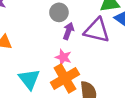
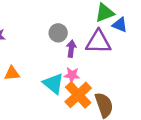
cyan triangle: (29, 79) -> (53, 83), moved

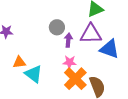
blue triangle: (120, 25) -> (109, 49), moved, size x1.5
cyan triangle: (53, 83) -> (34, 74), moved

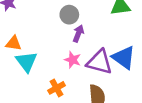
purple triangle: (91, 34) -> (99, 62), moved
orange cross: (75, 79) -> (56, 88), moved, size x0.6

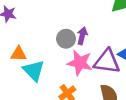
gray circle: (69, 15) -> (66, 39), moved
pink star: (73, 60) -> (80, 63), size x1.5

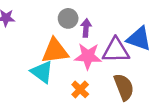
gray circle: (66, 39) -> (68, 18), moved
orange triangle: (18, 54) -> (55, 51), moved, size x1.6

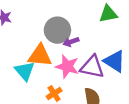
gray circle: (68, 18) -> (57, 30), size x1.5
purple arrow: (86, 28) -> (71, 42), turned -126

